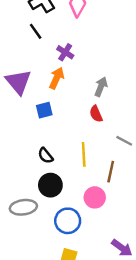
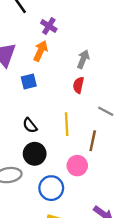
red semicircle: (96, 114) -> (78, 85), turned 35

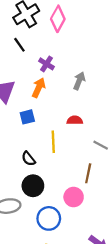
gray arrow: (83, 59) -> (79, 81), moved
red semicircle: (78, 85) -> (75, 120), turned 77
yellow line: (67, 124) -> (53, 142), moved

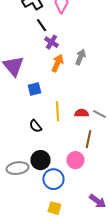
black line: (19, 45) -> (41, 25), moved
orange arrow: (39, 88) -> (57, 63), moved
red semicircle: (75, 120) -> (81, 113), moved
black circle: (33, 186) -> (40, 160), moved

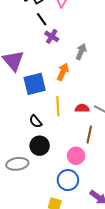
orange arrow: (57, 63) -> (63, 72), moved
blue square: (34, 89) -> (35, 84), size x1.6
black circle: (40, 160) -> (40, 146), moved
blue circle: (53, 179) -> (68, 180), moved

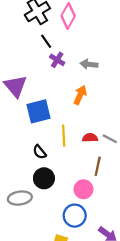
gray arrow: (81, 52) -> (89, 64), moved, turned -105
orange arrow: (63, 72) -> (80, 95), moved

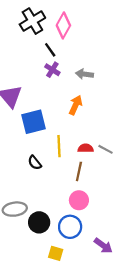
black line: (46, 41) -> (50, 50), moved
brown line: (98, 166) -> (79, 171), moved
black circle: (44, 178) -> (39, 222), moved

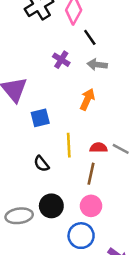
black line: (50, 50) -> (90, 37), moved
blue square: (34, 122) -> (40, 118), size x0.7
black circle: (39, 222) -> (51, 206), moved

